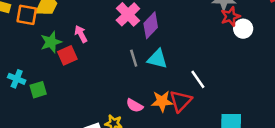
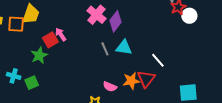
green star: (51, 42) -> (39, 55), moved
red square: (67, 55) -> (50, 40), moved

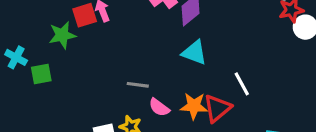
gray line: (105, 49) -> (138, 85), moved, turned -72

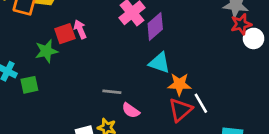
white line: (242, 84) -> (201, 103), moved
orange star: (194, 106) -> (179, 84), moved

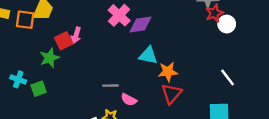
purple diamond: (155, 26) -> (141, 24), turned 40
pink arrow: (80, 29) -> (76, 35), turned -133
white line: (201, 103) -> (228, 77), moved

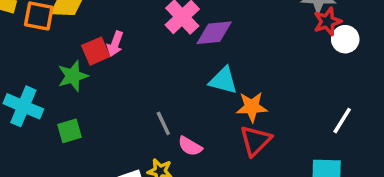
white line: (228, 77) -> (342, 121), turned 66
cyan cross: (18, 79) -> (23, 106), size x1.5
gray line: (110, 86) -> (163, 123), turned 63
green square: (39, 89) -> (70, 131), moved

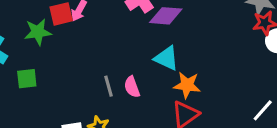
pink semicircle: (190, 146) -> (132, 87), moved, turned 30

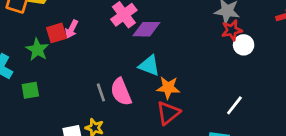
green star: (38, 32) -> (37, 50), turned -30
pink semicircle: (132, 87) -> (121, 92), size x1.5

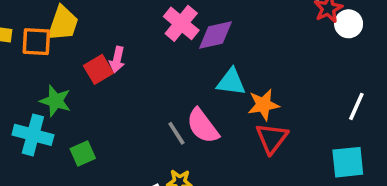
green star: (37, 50) -> (55, 101), moved

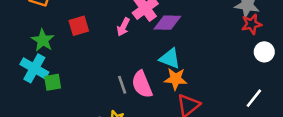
white circle: (349, 24) -> (264, 52), moved
pink arrow: (117, 60) -> (123, 27), moved
orange star: (263, 105) -> (176, 79), moved
cyan cross: (33, 135) -> (34, 68), moved

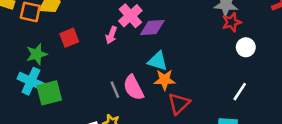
green star: (43, 40) -> (37, 54), turned 30
green square: (53, 82) -> (49, 93), size x1.5

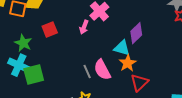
purple diamond: (152, 28) -> (136, 33), moved, turned -40
green star: (37, 54) -> (23, 43), turned -30
orange star: (165, 80) -> (128, 63), turned -30

